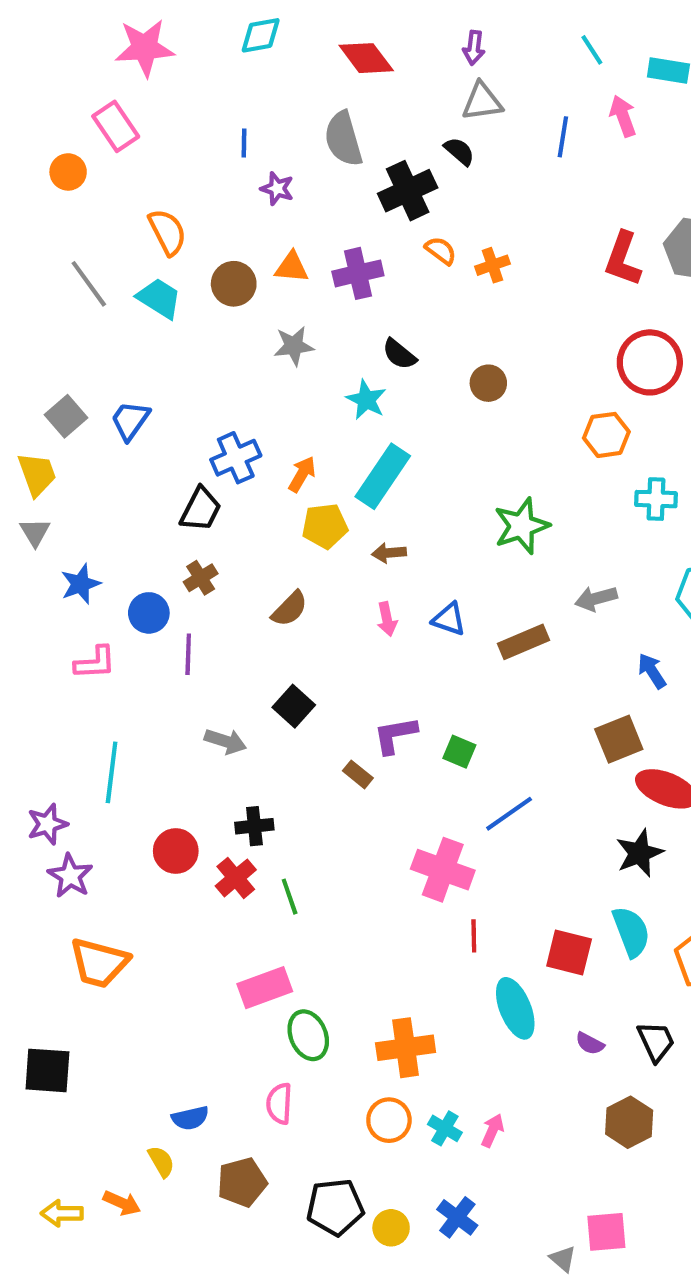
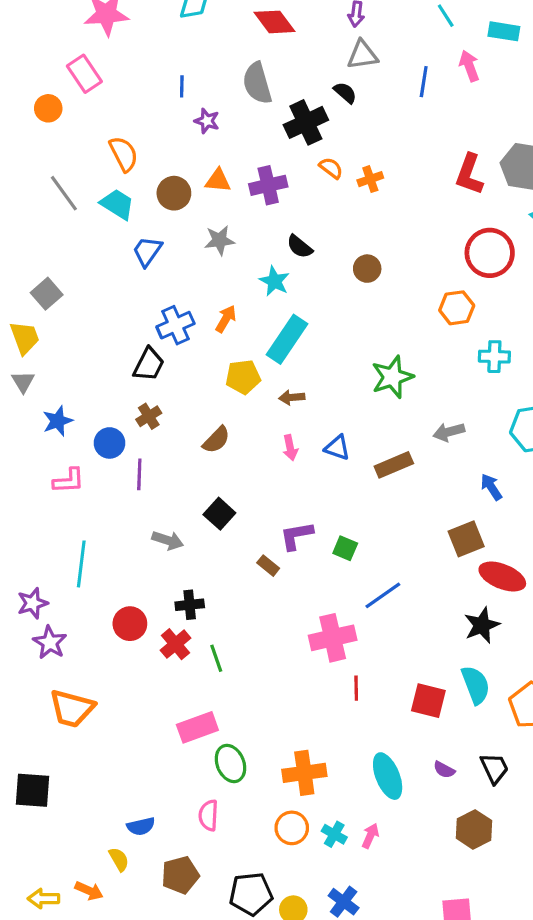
blue trapezoid: (130, 420) -> (147, 251), moved
orange arrow: (302, 474) -> (226, 319), moved
pink cross: (443, 870) -> (333, 638), turned -33
cyan ellipse: (515, 1008) -> (388, 776), moved

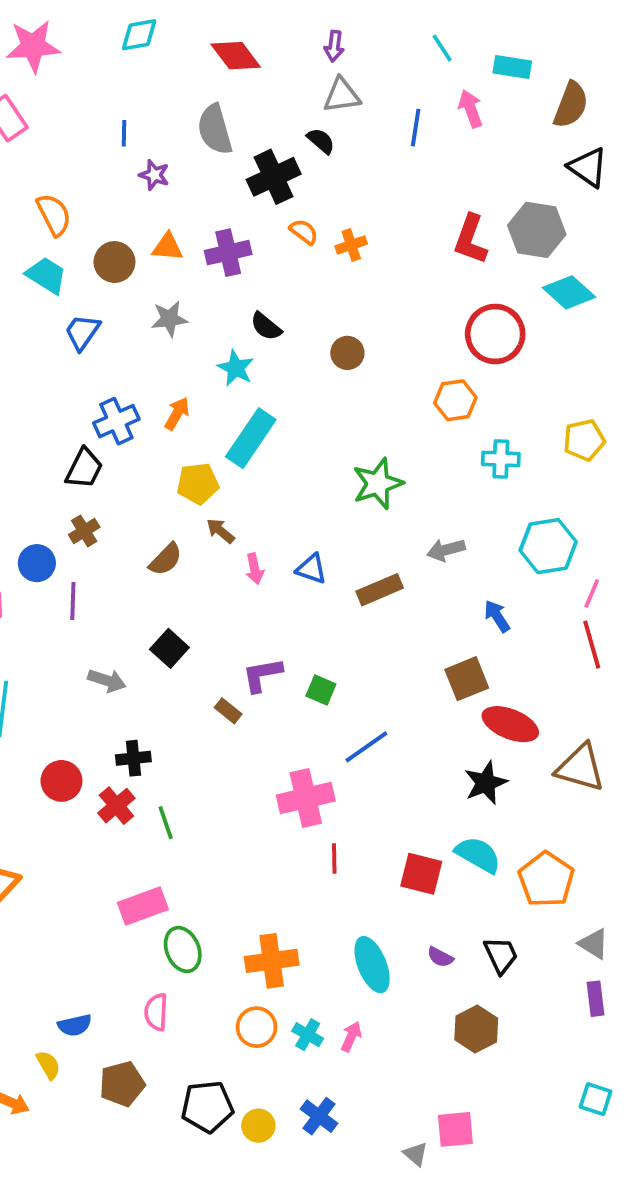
brown arrow: (292, 397) -> (221, 531), moved, turned 45
cyan semicircle: (476, 685) -> (478, 855), turned -39

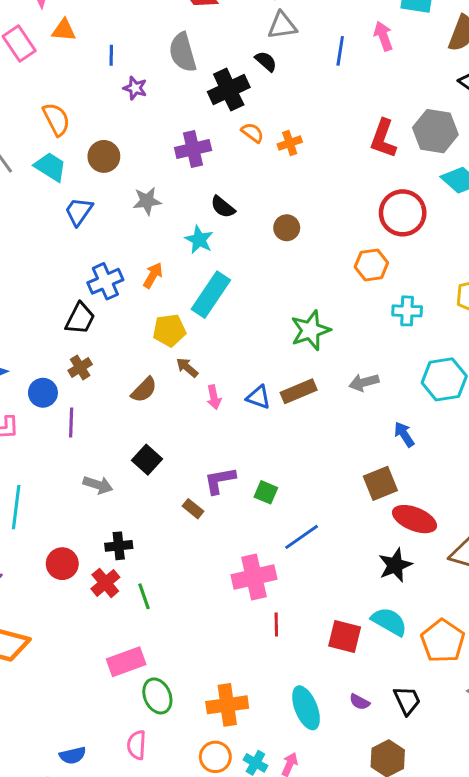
orange triangle: (168, 247) -> (64, 30), moved
brown rectangle: (380, 590) -> (299, 391), moved

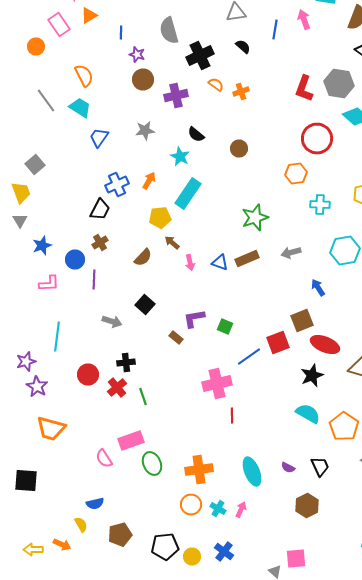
orange triangle: (64, 30) -> (89, 16), turned -36
black semicircle: (266, 61) -> (243, 46), moved
brown circle: (104, 156) -> (143, 80), moved
red square: (345, 636) -> (278, 342), moved, turned -35
pink semicircle: (137, 745) -> (104, 458), moved, turned -36

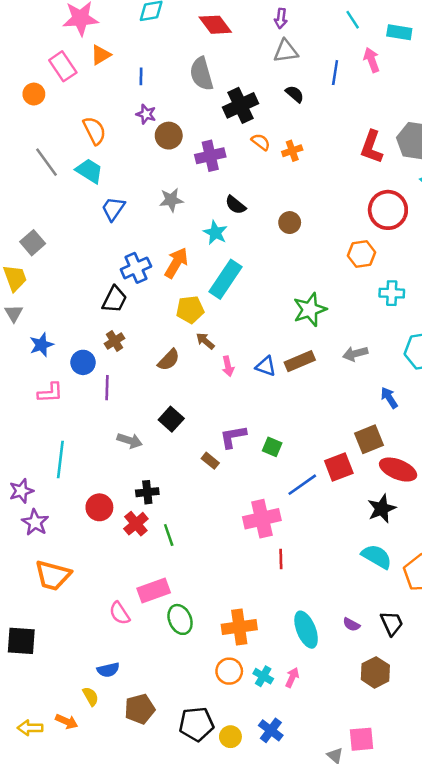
purple star: (137, 54) -> (146, 114), moved
orange arrow: (149, 180) -> (176, 263), size x1.4

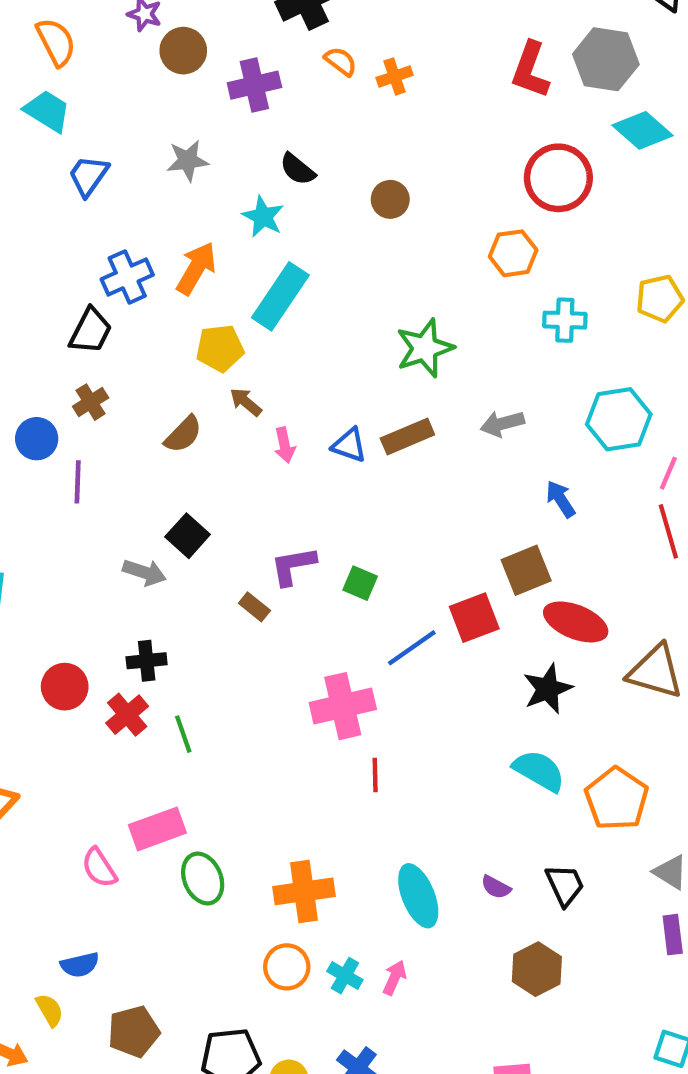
gray arrow: (130, 441) -> (144, 572), moved

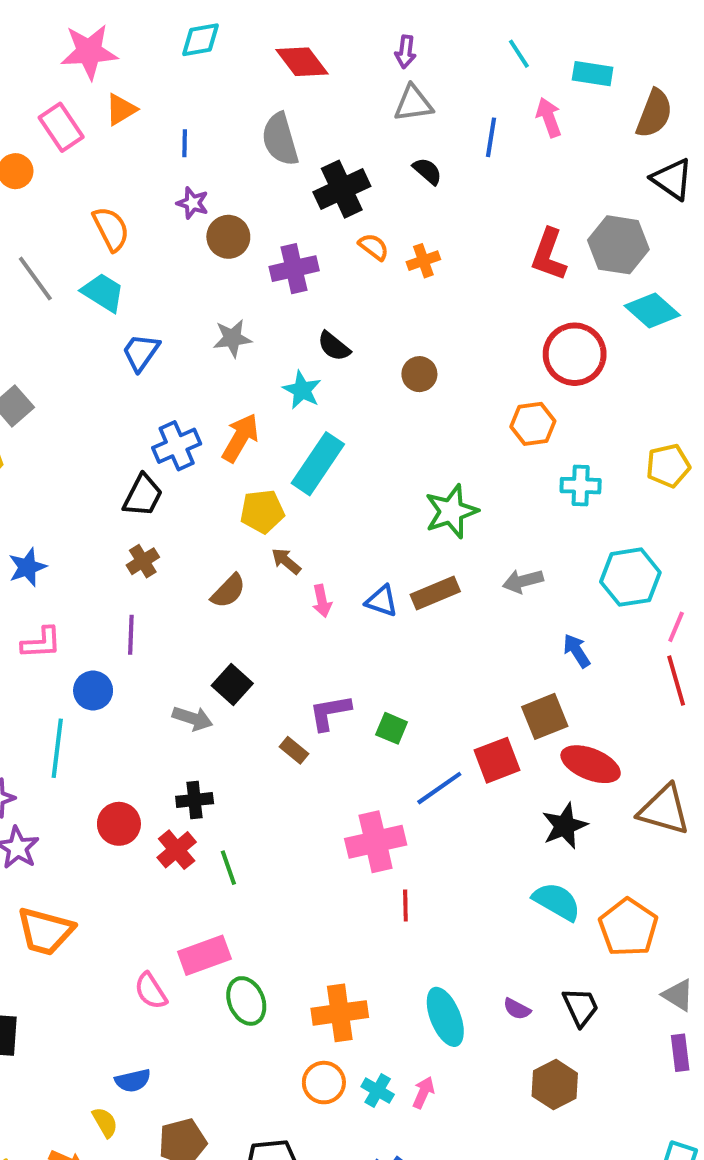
blue circle: (37, 439) -> (93, 691), moved

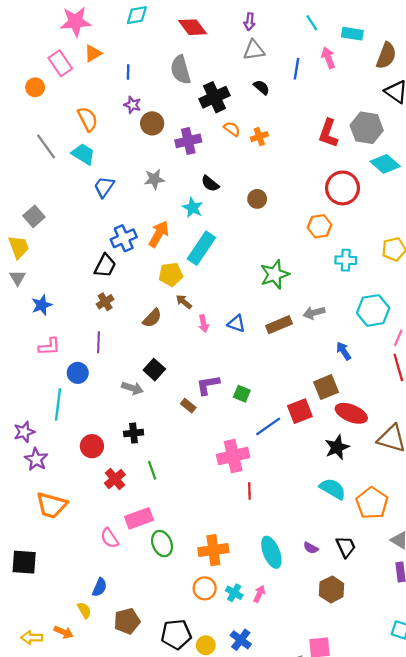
brown rectangle: (435, 593) -> (279, 325), moved
red cross: (177, 850) -> (115, 479), moved
blue semicircle: (133, 1081) -> (100, 587), turned -54

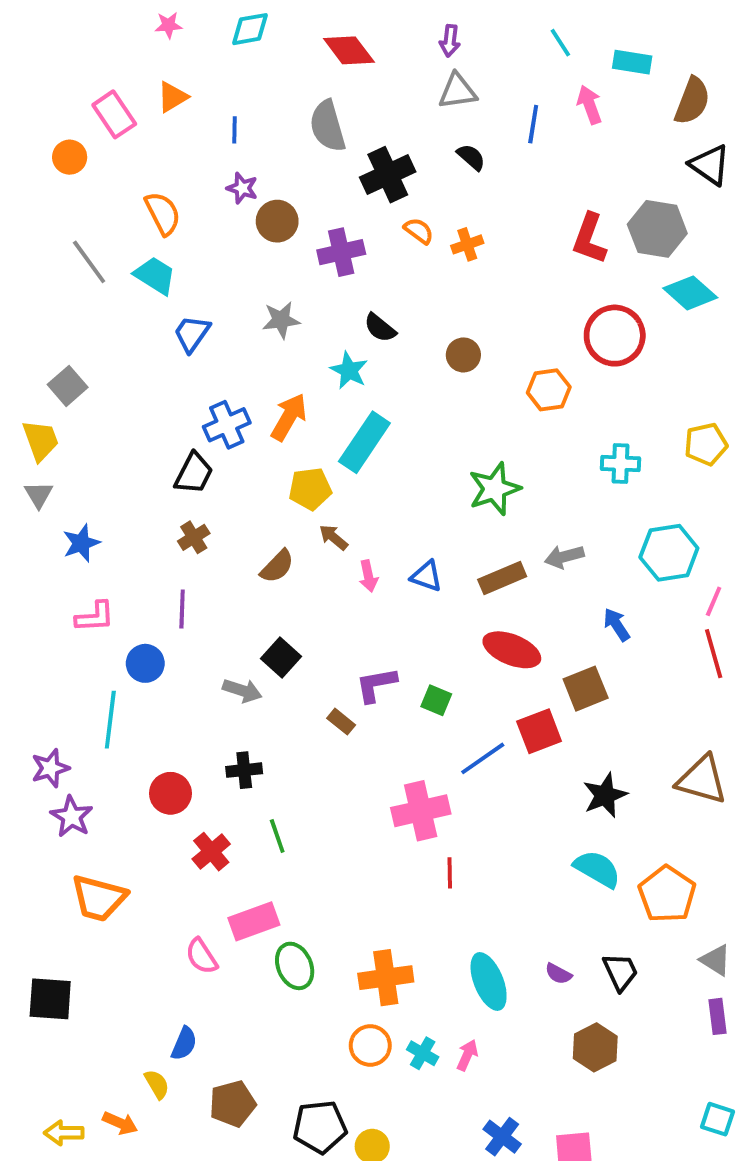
pink star: (76, 22) -> (169, 25), moved, size x0.5
orange hexagon: (320, 226) -> (549, 390), moved
red ellipse: (351, 413) -> (512, 650), moved
blue cross: (241, 640) -> (502, 1137), moved

